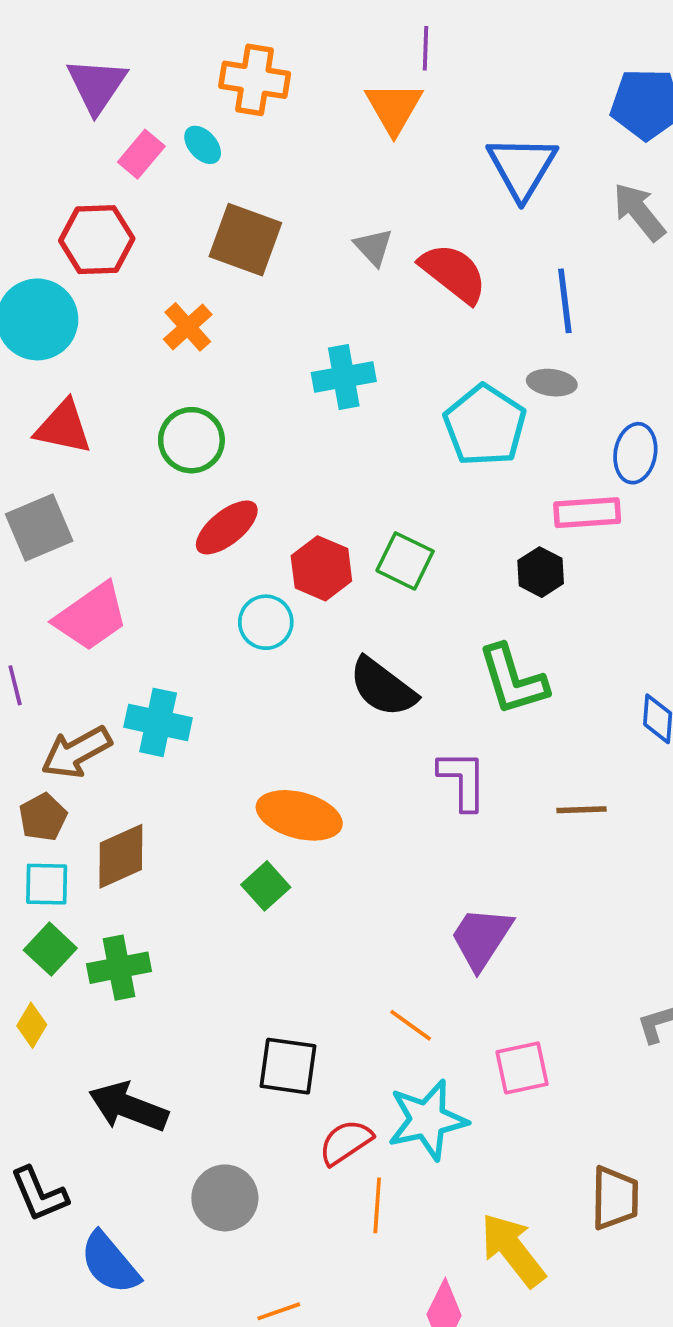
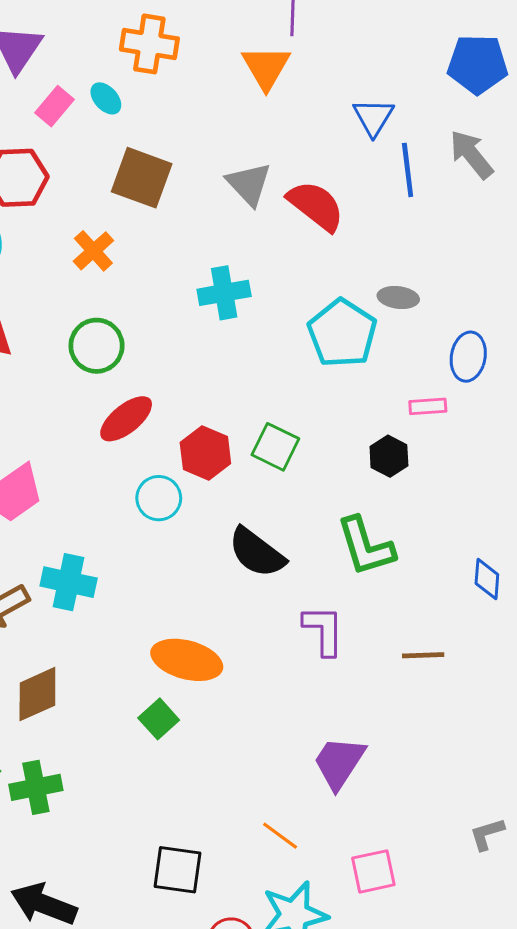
blue triangle: (522, 167) -> (373, 117), size x0.7
gray triangle: (373, 247) -> (249, 184), size x1.4
blue line: (565, 301) -> (408, 170), moved
pink rectangle: (587, 513) -> (428, 406), size x0.7

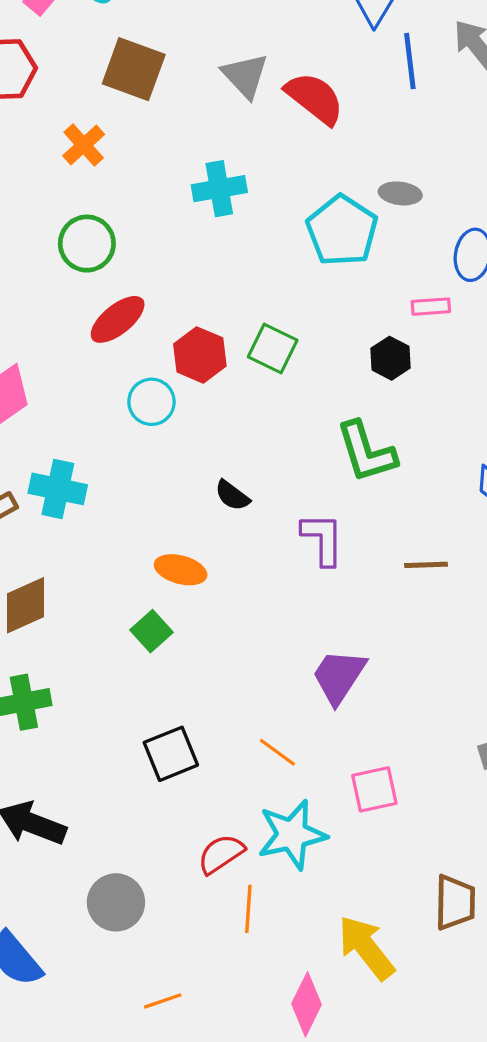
black semicircle: (257, 553) -> (232, 495), moved, size x0.6
orange ellipse: (187, 660) -> (181, 570), size x0.7
black square: (177, 870) -> (171, 754), moved, turned -30

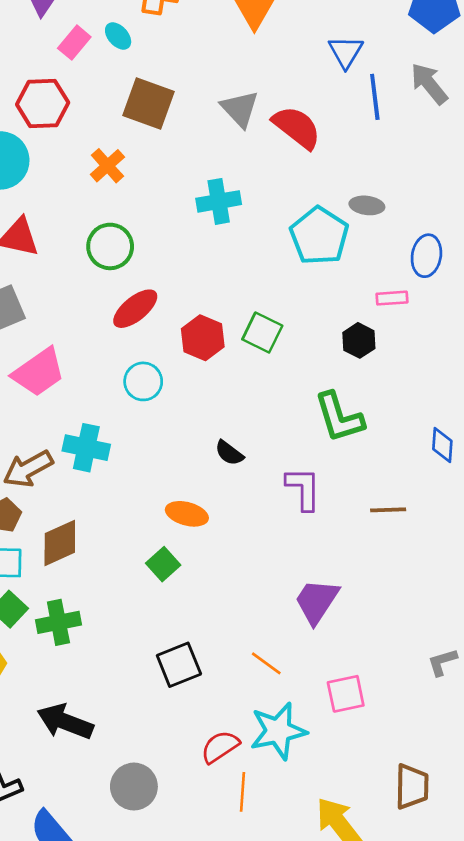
cyan circle: (151, 402) -> (143, 381), moved

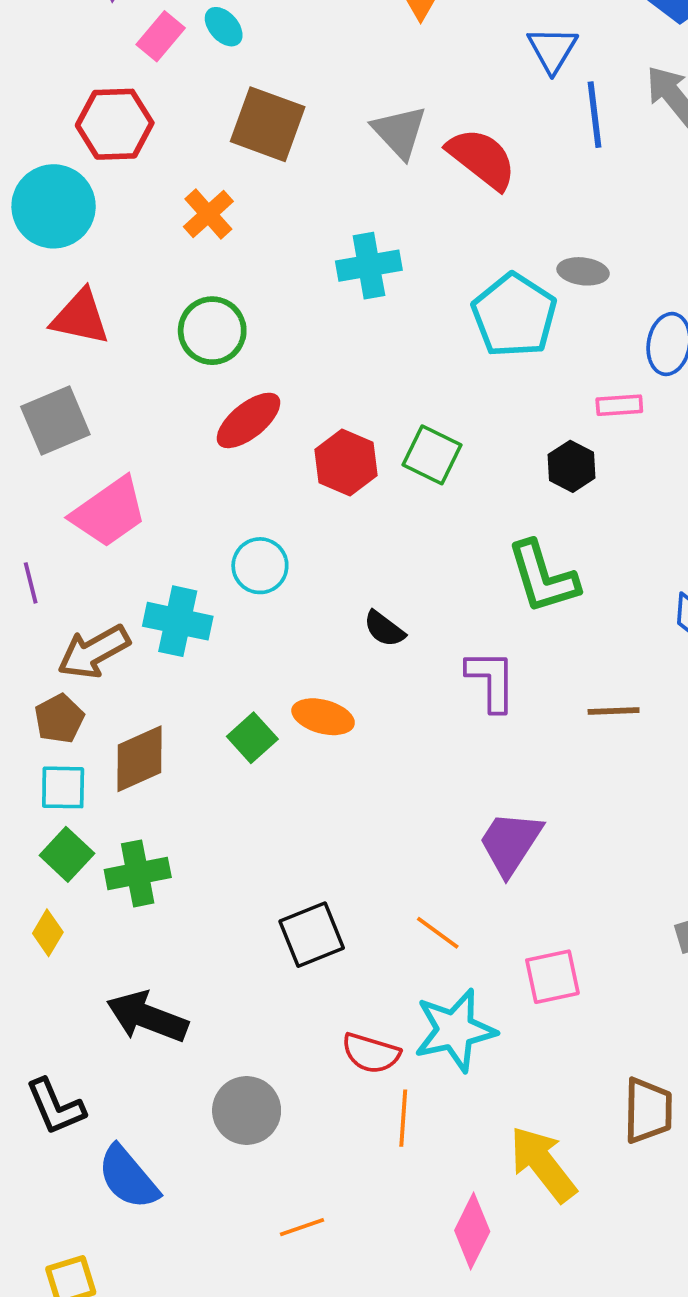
cyan circle: (143, 381) -> (260, 566), moved
green square: (163, 564) -> (252, 738), moved
red semicircle: (220, 747) -> (371, 1053), turned -129

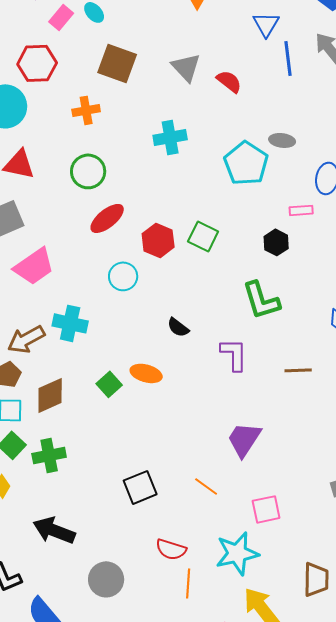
red semicircle: (482, 159) -> (229, 81), size x0.7
orange cross: (208, 214) -> (86, 110), turned 32
cyan circle: (260, 566) -> (123, 276), moved
cyan star: (455, 1030) -> (237, 553), moved

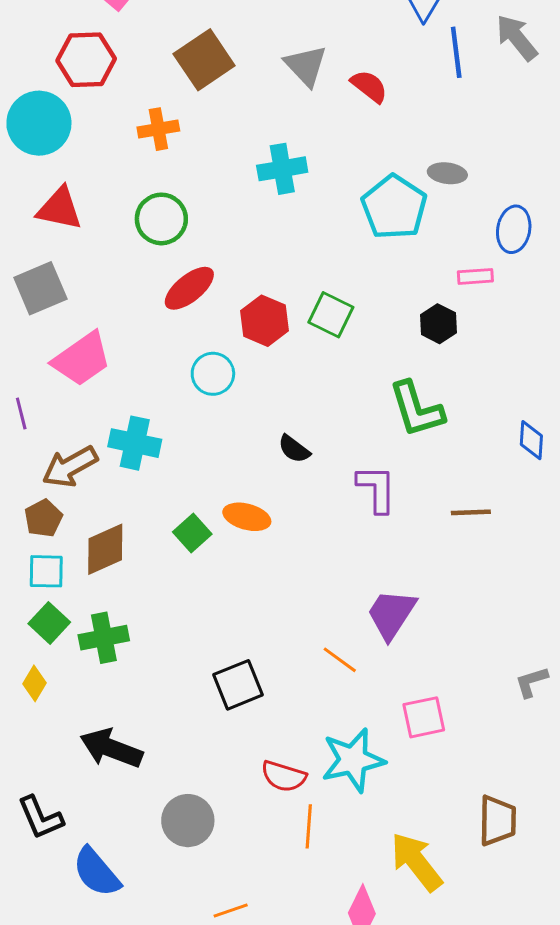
brown square: (117, 63) -> (204, 60), turned 36
orange line: (206, 486) -> (340, 660), moved
cyan star: (237, 553) -> (353, 760), moved

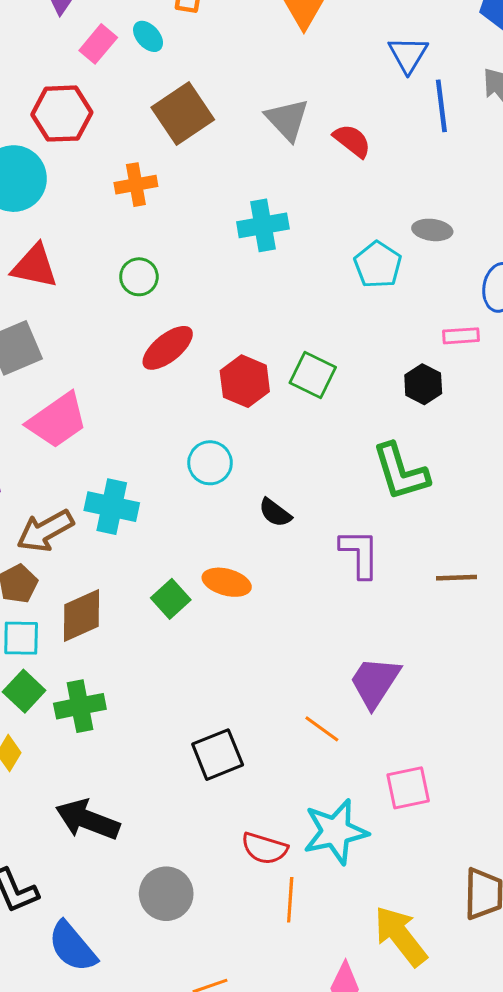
cyan pentagon: (394, 207) -> (378, 265), size x0.7
green circle: (161, 219) -> (139, 277), size x0.7
cyan circle: (213, 374) -> (210, 463), moved

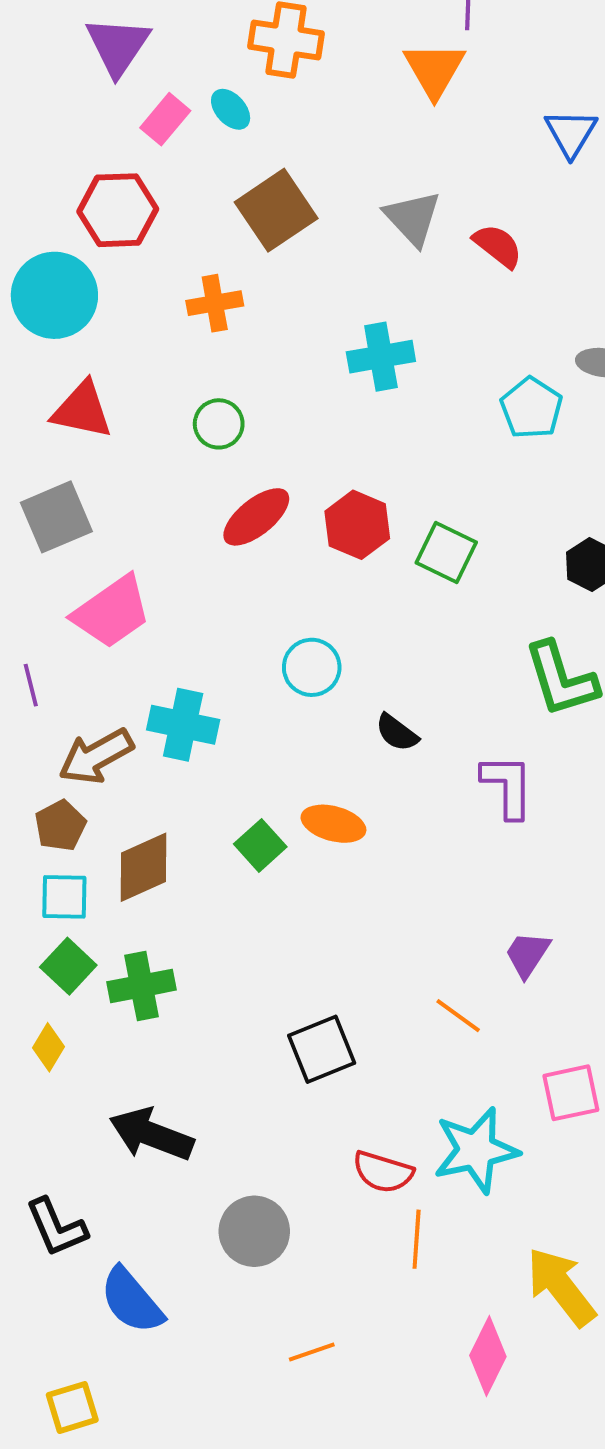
red hexagon: (245, 381) -> (357, 525), moved
purple trapezoid: (375, 682) -> (527, 954), size x0.7

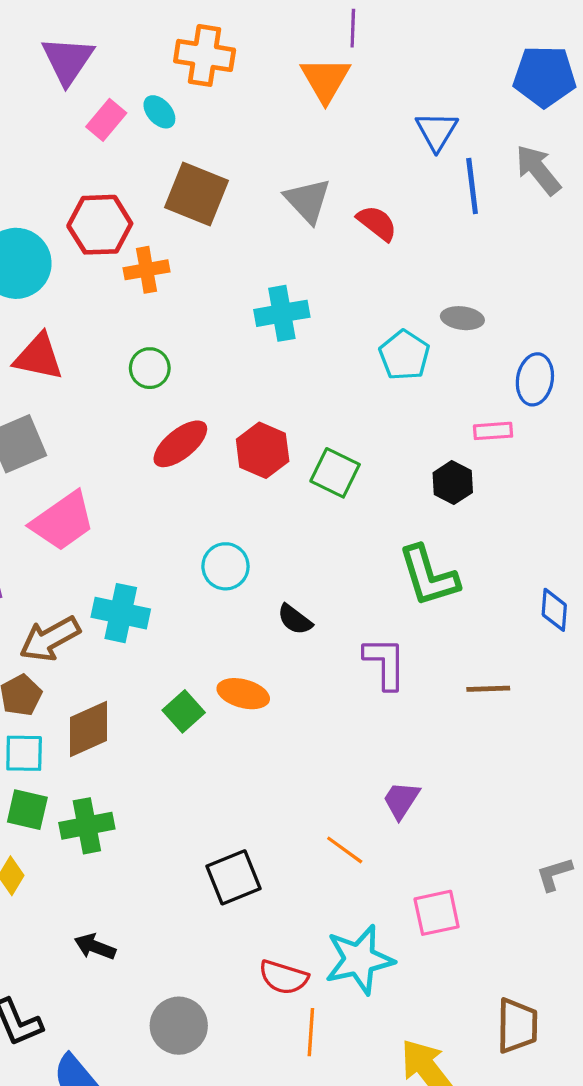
red hexagon: (118, 210) -> (100, 225), moved
brown square: (276, 210) -> (196, 194), turned -34
green square: (68, 966) -> (27, 810), turned -30
black arrow: (151, 1134) -> (95, 947), size x0.6

